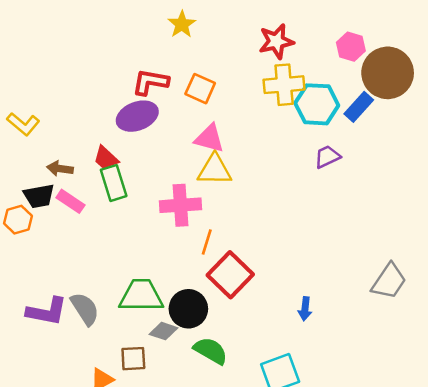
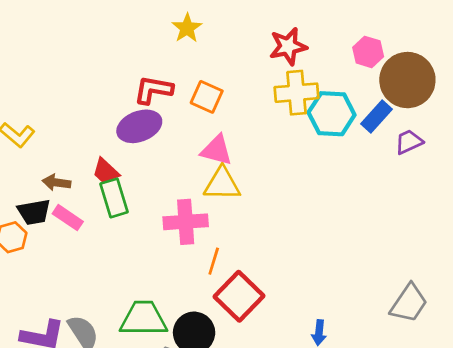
purple trapezoid: (327, 157) -> (409, 142), moved

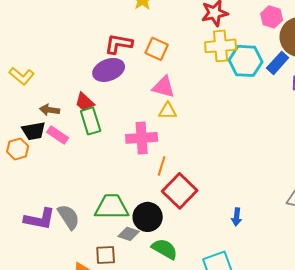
yellow triangle: (222, 184) -> (168, 111), size x0.7

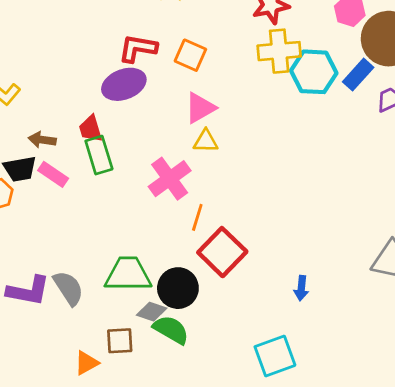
pink triangle: (164, 87) -> (200, 108), turned -45
red trapezoid: (85, 102) -> (91, 129), turned 30
pink cross: (142, 138) -> (170, 179), turned -32
green semicircle: (165, 249) -> (171, 330), moved

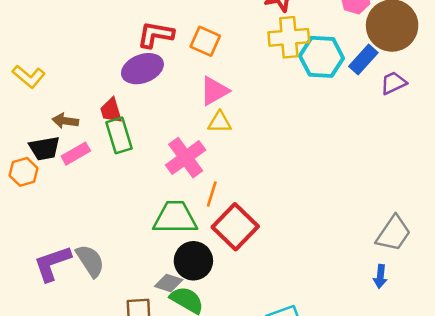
pink rectangle: (53, 174) -> (76, 154), turned -64
green trapezoid: (128, 274) -> (175, 218), moved
blue arrow: (301, 288) -> (380, 276), moved
purple L-shape: (28, 291) -> (52, 263), turned 150

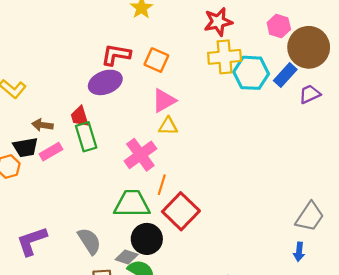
gray semicircle: (90, 261) -> (89, 241), moved

